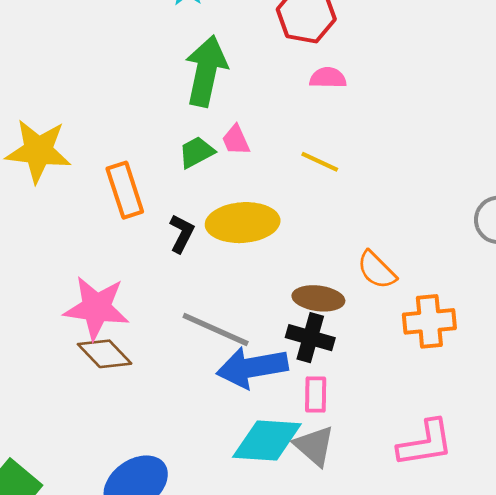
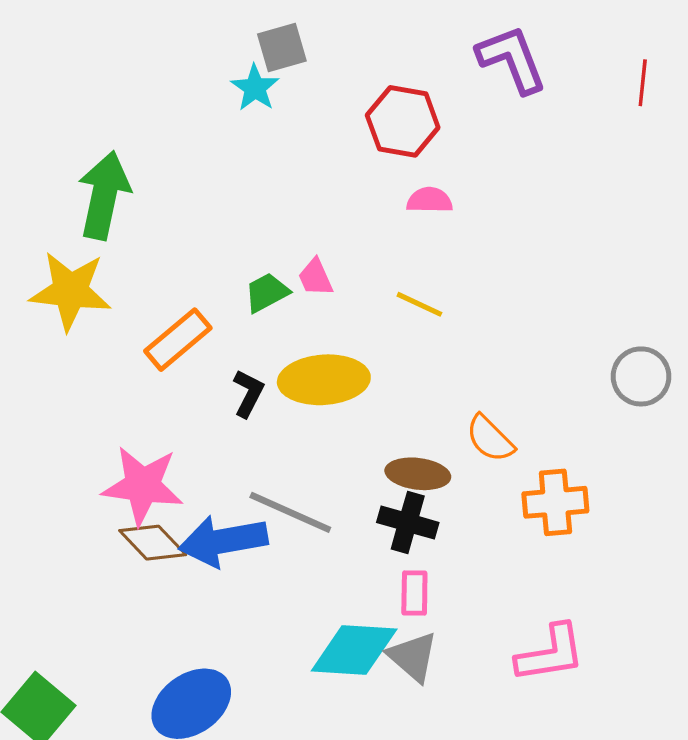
green arrow: (206, 71) -> (104, 195), moved
orange rectangle: (125, 190) -> (178, 340), turned 68
blue arrow: (252, 367) -> (223, 541), moved

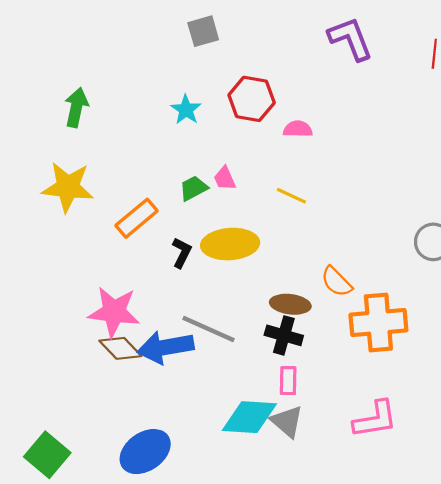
cyan star: (255, 88) -> (186, 110), moved
red hexagon: (403, 121) -> (252, 99), moved
green arrow: (104, 195) -> (76, 108), moved, size x0.7
orange cross: (555, 502) -> (378, 323), size x1.4

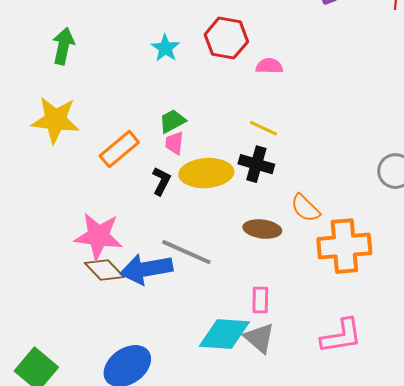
pink trapezoid: (225, 178) -> (174, 143), moved, turned 30
black cross: (284, 335) -> (256, 164), moved

